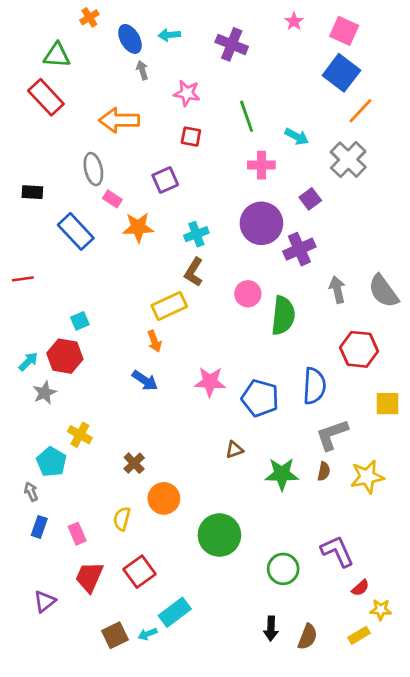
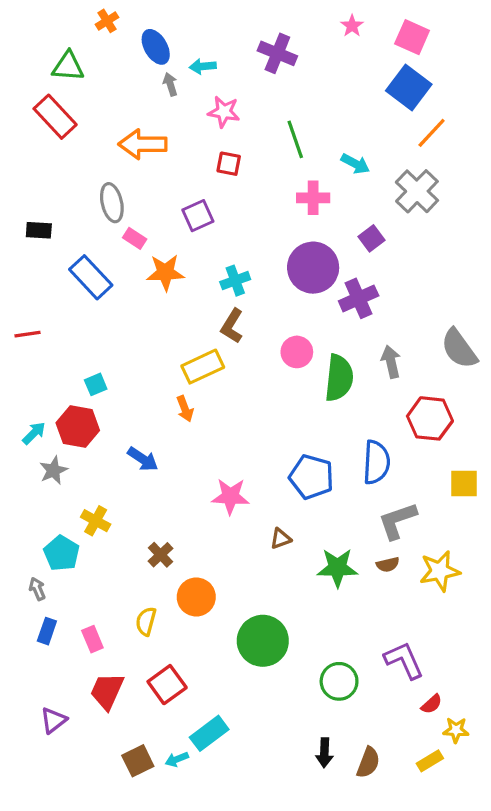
cyan arrow: (169, 35) -> (203, 66), moved
gray arrow: (337, 290) -> (391, 362), moved
blue arrow: (145, 381) -> (143, 459), moved
pink star: (210, 382) -> (230, 496), moved
brown semicircle: (324, 471) -> (388, 565), turned 66

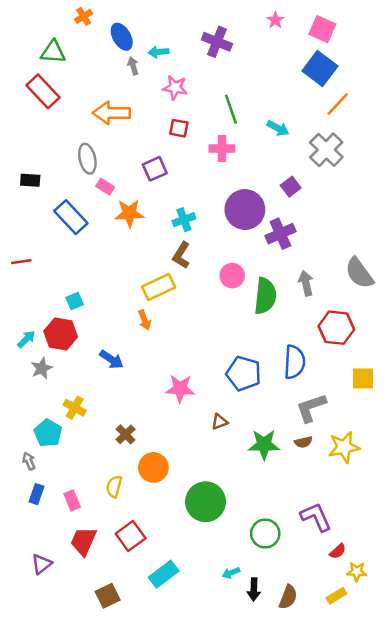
pink cross: (313, 198) -> (222, 149), moved
cyan arrow: (177, 759) -> (231, 573), moved

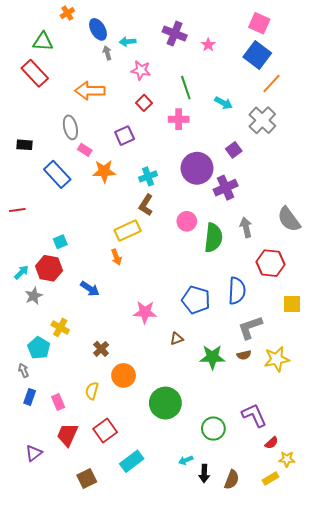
pink star: (275, 20) -> (208, 45), moved
red square: (179, 128) -> (144, 103), turned 35

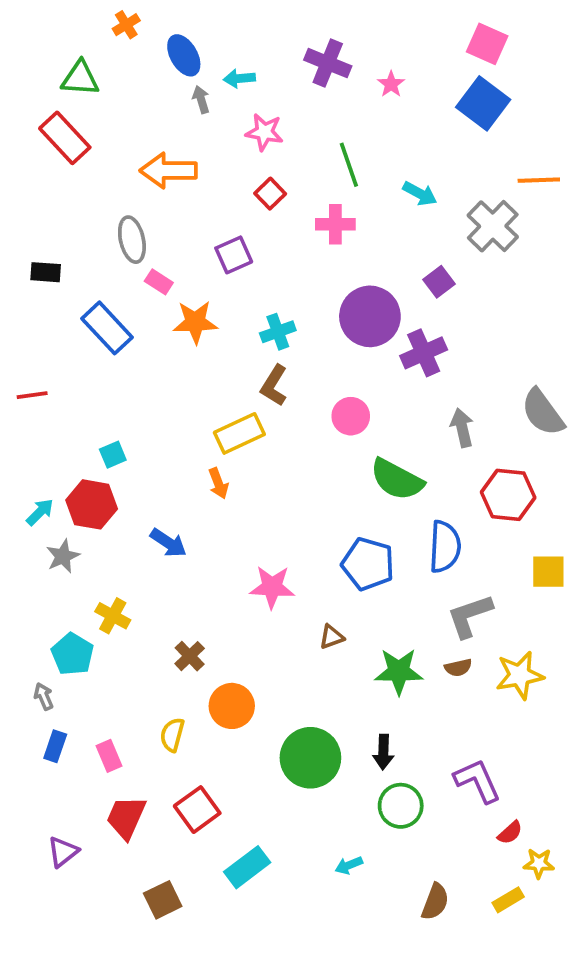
orange line: (272, 84) -> (539, 180), moved, turned 45
green semicircle: (213, 238) -> (397, 480), moved, turned 112
black arrow: (204, 473) -> (383, 752), moved

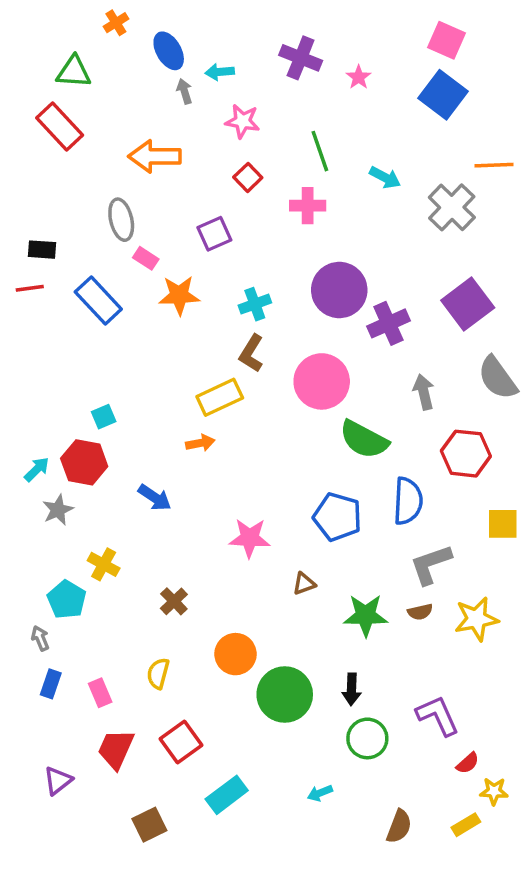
purple square: (439, 282) -> (468, 304), moved, size x1.8
red line: (32, 395) -> (30, 288), moved
pink circle: (351, 416) -> (322, 381), size x1.6
orange arrow: (218, 483) -> (200, 443), turned -80
orange circle: (232, 706) -> (235, 654), moved

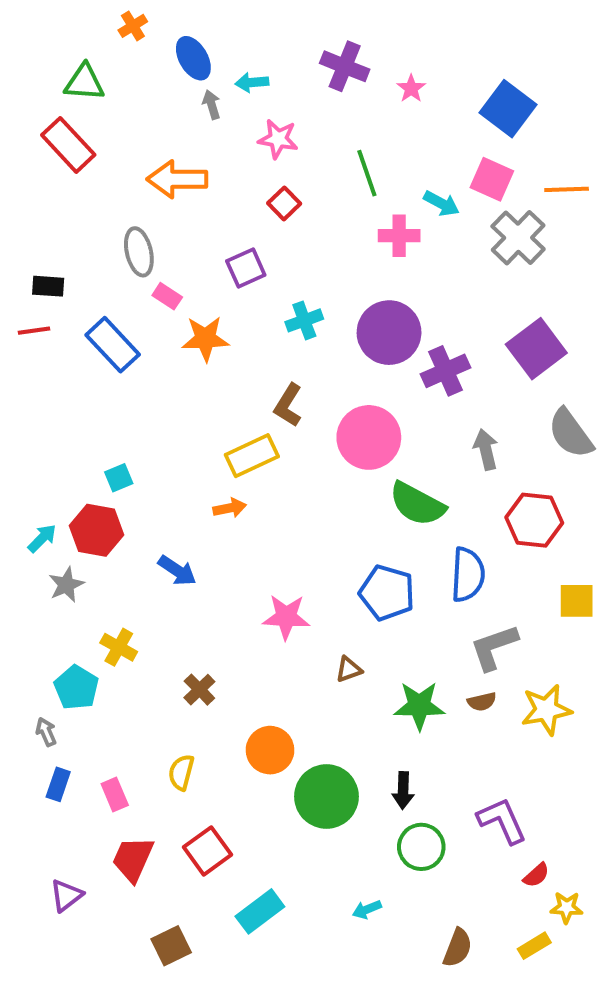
pink square: (447, 40) -> (492, 179), moved
pink cross: (308, 206) -> (399, 236), moved
cyan cross: (255, 304) -> (304, 320), moved

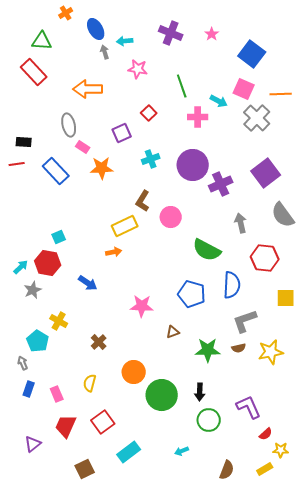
pink star: (411, 88) -> (212, 34), moved
red square: (284, 203) -> (149, 113), moved
pink circle: (369, 437) -> (171, 217), moved, size x0.7

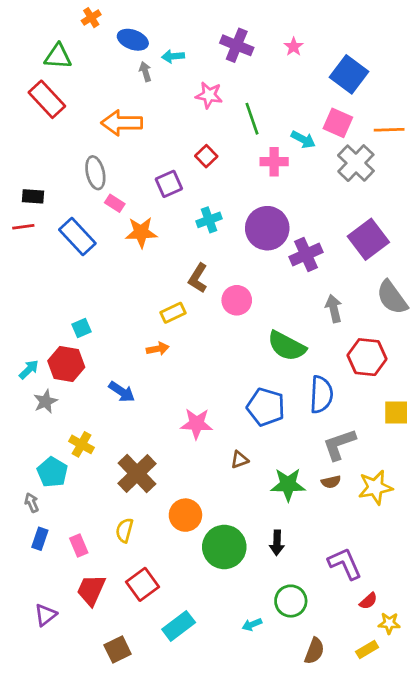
blue ellipse: (96, 29) -> (133, 40), turned -40
pink star: (138, 69) -> (209, 95), moved
yellow rectangle: (125, 226) -> (173, 313), size x0.7
brown cross: (99, 342) -> (137, 474), size x1.8
green circle: (209, 420) -> (291, 601), moved

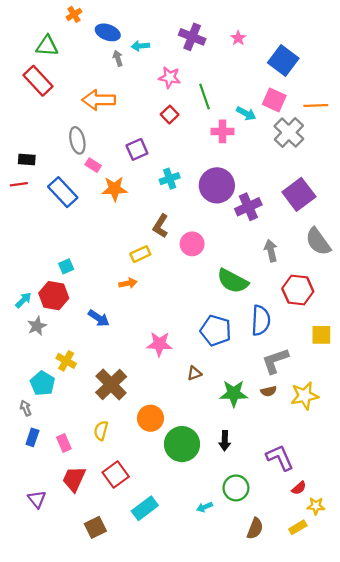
red square: (206, 156) -> (170, 115), moved
purple triangle: (45, 615) -> (37, 499), turned -30

